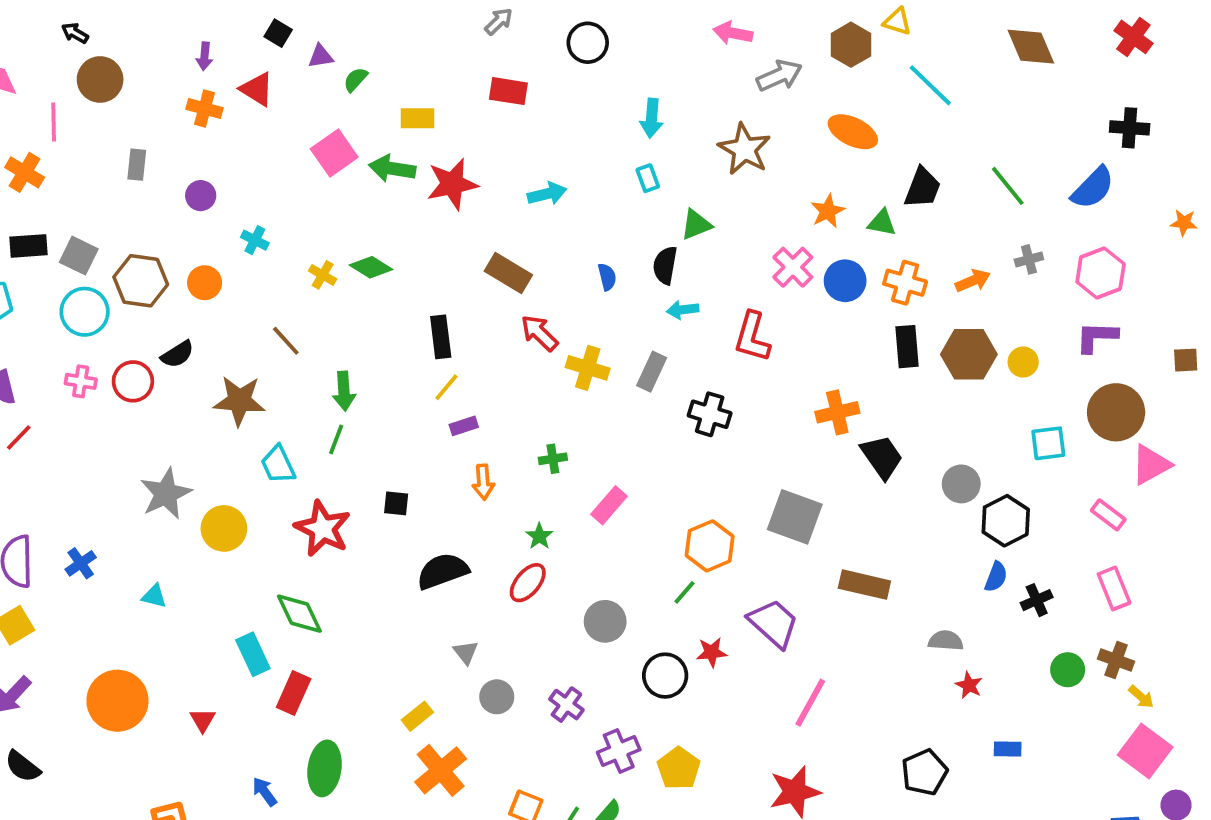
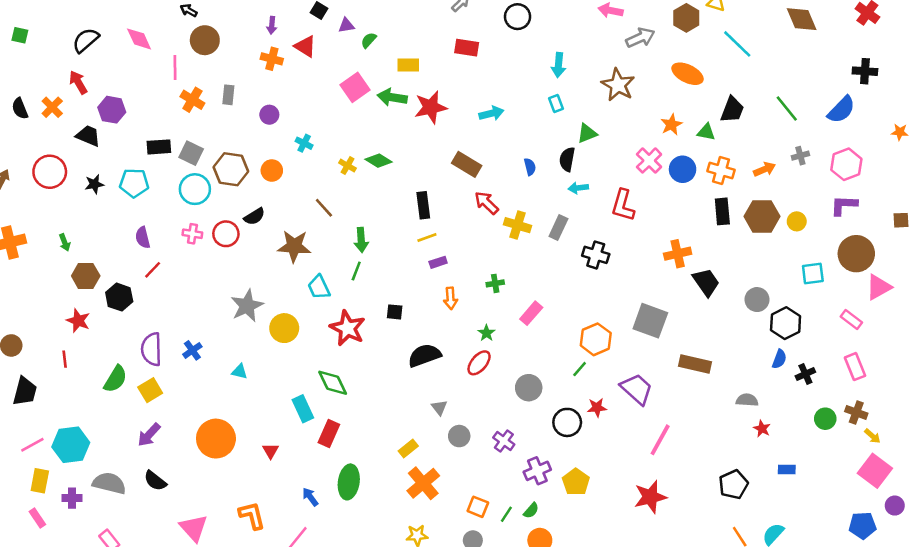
orange cross: (25, 172) -> (192, 100), moved
yellow line: (446, 387) -> (427, 238), turned 30

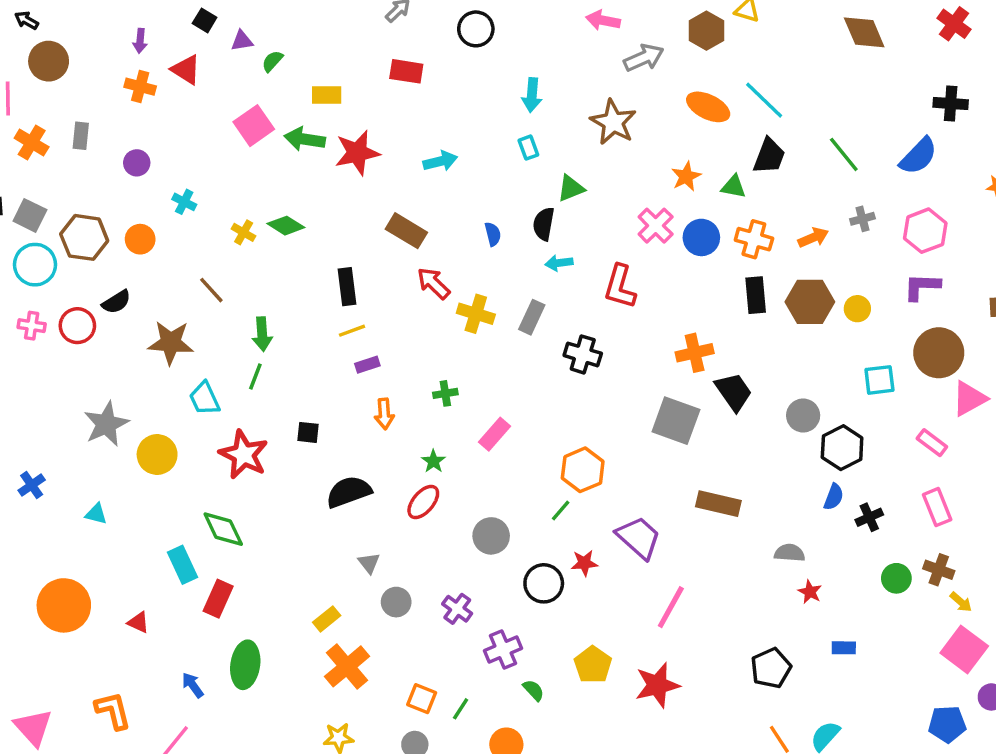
cyan line: (737, 44) -> (764, 100), moved
gray square: (650, 321) -> (676, 421), moved
red triangle: (271, 451) -> (138, 622), turned -35
yellow pentagon: (576, 482) -> (593, 665), moved
green semicircle: (531, 511) -> (534, 690), moved, turned -84

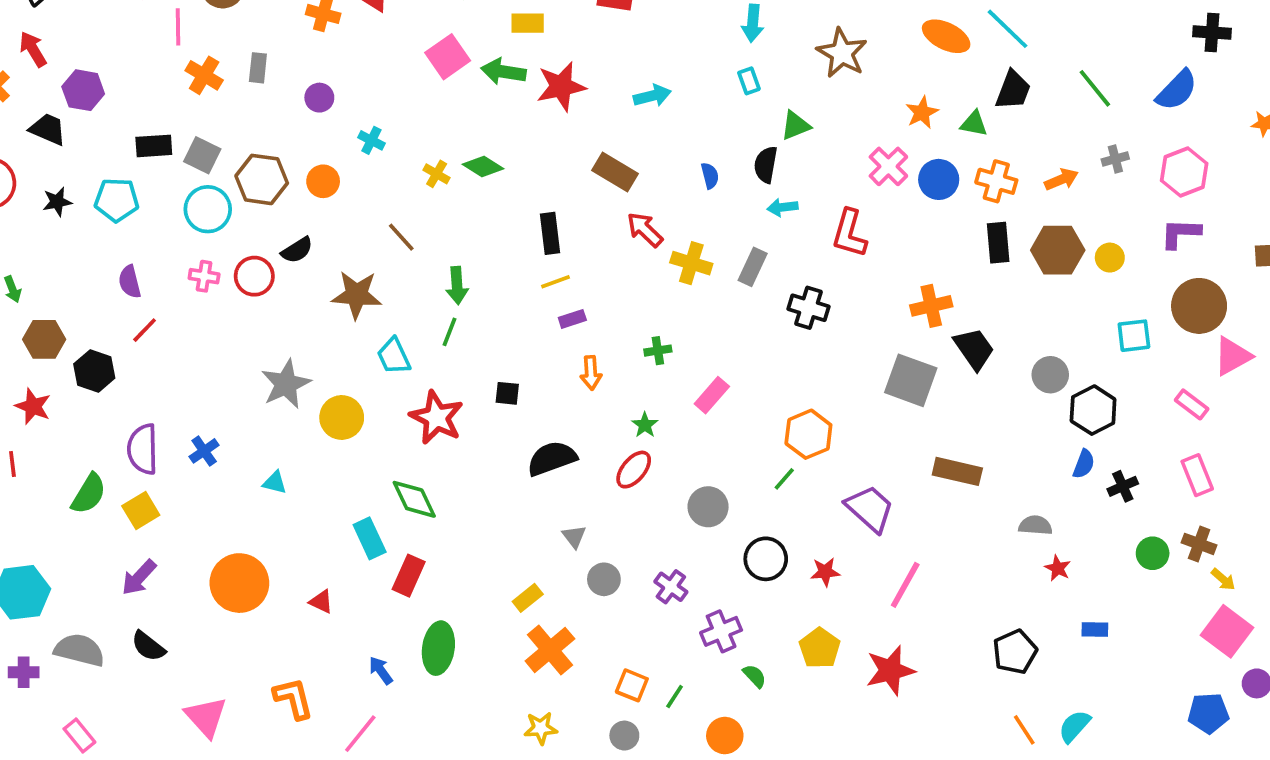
red star: (584, 563) -> (825, 572), moved

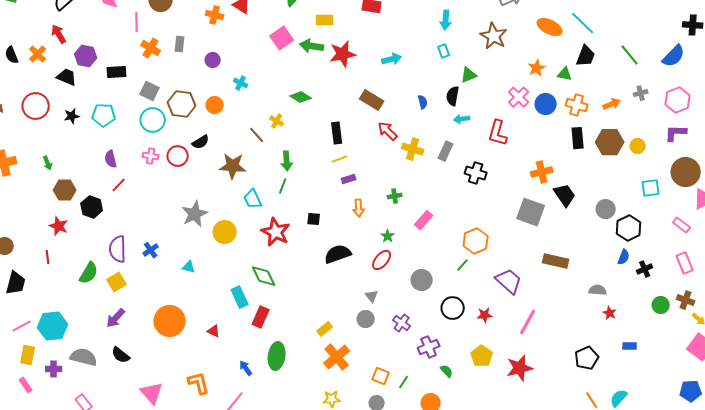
black rectangle: (154, 146) -> (117, 72), moved
yellow cross: (437, 174) -> (277, 121), moved
gray triangle: (574, 537) -> (372, 296), moved

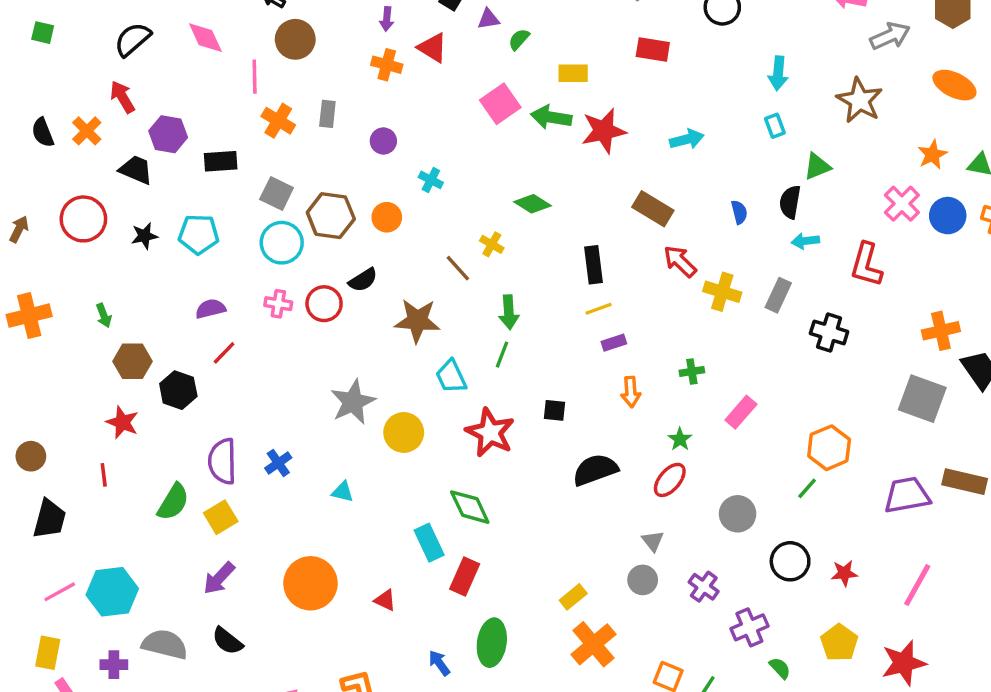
purple semicircle: (111, 159) -> (211, 309), turned 90
purple trapezoid: (509, 281) -> (907, 495), moved, turned -52
yellow rectangle: (28, 355) -> (48, 653), moved

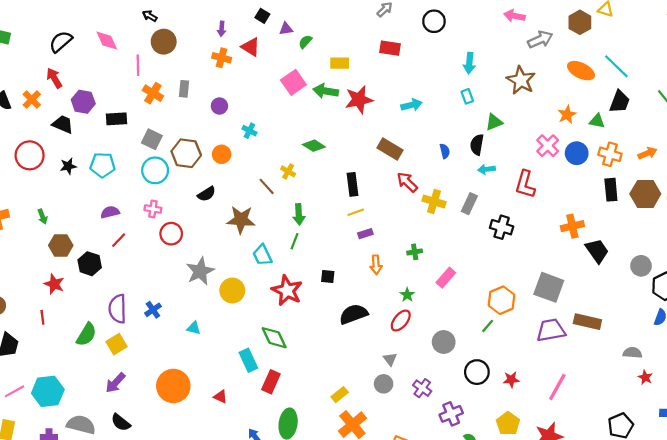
red circle: (324, 304) -> (171, 234), moved
gray square: (922, 399) -> (549, 287), moved

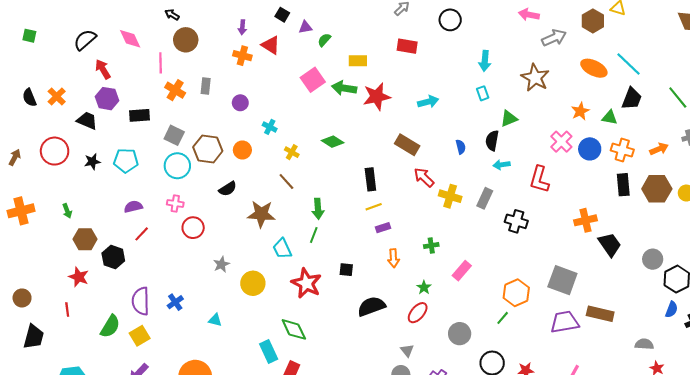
red arrow: (54, 78) -> (103, 69), moved
yellow cross: (288, 171) -> (292, 152), moved
gray star: (200, 271) -> (221, 264), size x0.6

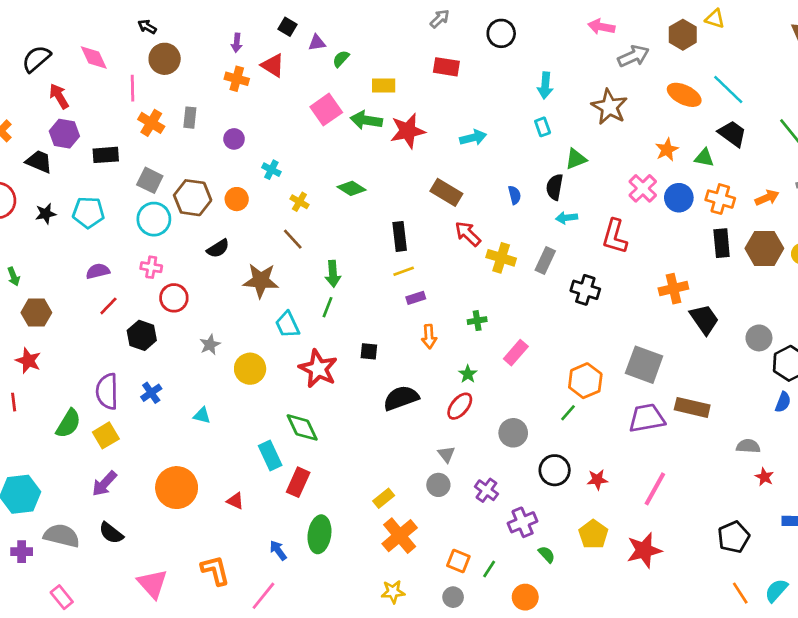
black trapezoid: (632, 99) -> (732, 134), turned -75
black hexagon: (113, 257) -> (142, 335), moved

